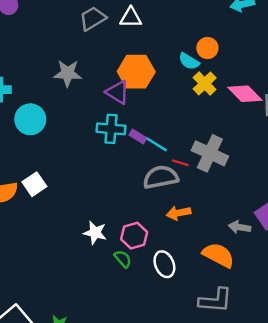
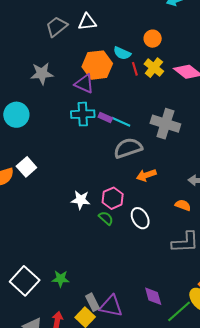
cyan semicircle: (189, 61) -> (122, 53), moved
red line: (180, 163) -> (135, 69), moved, turned 64
orange semicircle: (218, 255) -> (183, 205), size x0.6

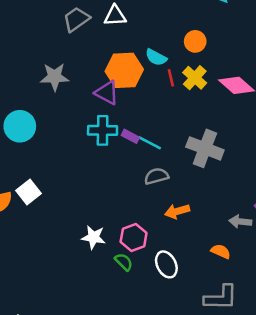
gray semicircle: (128, 148) -> (156, 176), size x0.7

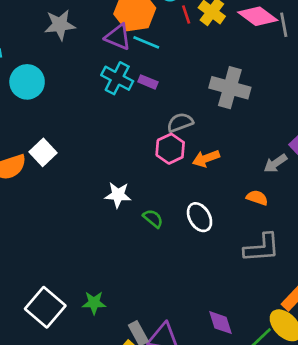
cyan cross: (103, 130) -> (117, 78), turned 32
cyan line: (150, 143) -> (146, 42), moved
gray arrow: (240, 222) -> (275, 163), turned -35
pink hexagon: (134, 237) -> (170, 149), moved

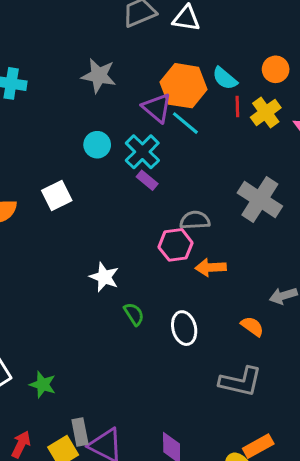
cyan circle: (27, 82) -> (97, 145), moved, size x0.7
purple rectangle: (148, 82) -> (147, 180), moved
white square: (43, 152) -> (57, 195), moved

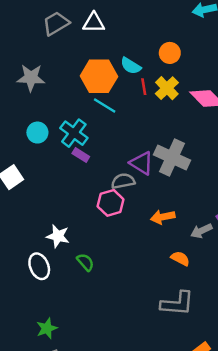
purple triangle: (157, 108) -> (142, 163), moved
orange arrow: (211, 267) -> (163, 217), moved
white ellipse: (184, 328) -> (39, 266), moved
green star: (43, 385) -> (47, 328), moved, turned -30

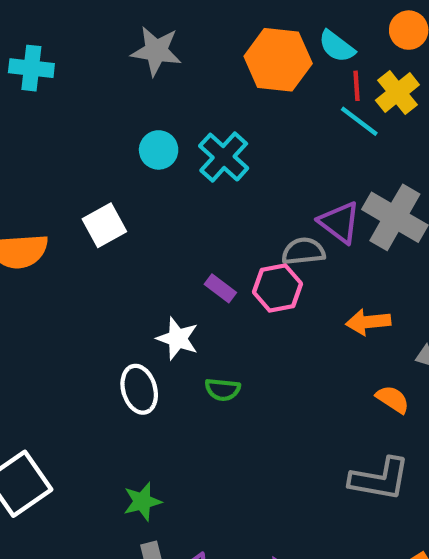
cyan line: (105, 105) -> (359, 121), moved
purple rectangle: (81, 155) -> (220, 288), moved
green semicircle: (85, 262) -> (223, 390), turned 132

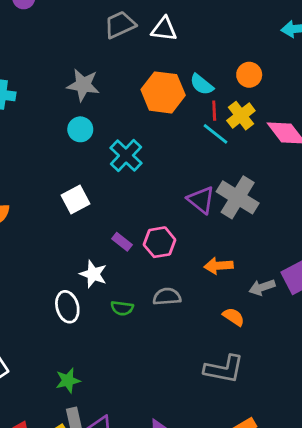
cyan circle: (159, 150) -> (80, 129), moved
white square: (104, 225) -> (76, 200), moved
gray semicircle: (303, 251) -> (167, 297), moved

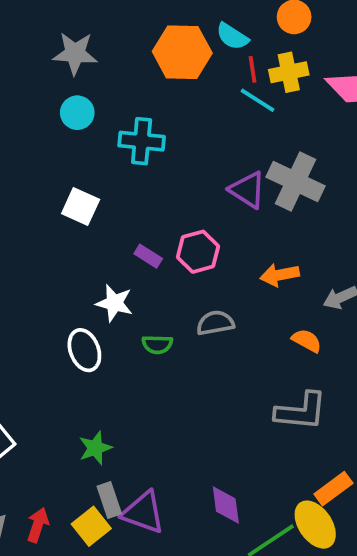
yellow cross: (241, 116) -> (289, 72), turned 32
cyan cross: (126, 156) -> (142, 141), turned -32
white square: (76, 200) -> (81, 207), turned -32

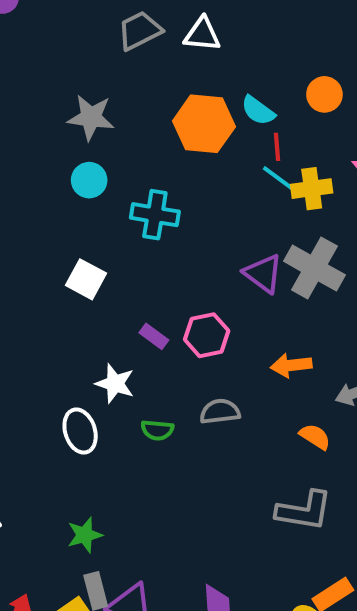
yellow cross: (289, 72) -> (312, 189), moved

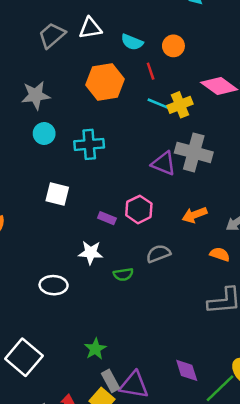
cyan semicircle: (258, 111) -> (132, 42), moved
red line: (277, 147) -> (151, 71), moved
white ellipse: (80, 431) -> (54, 285), moved, turned -56

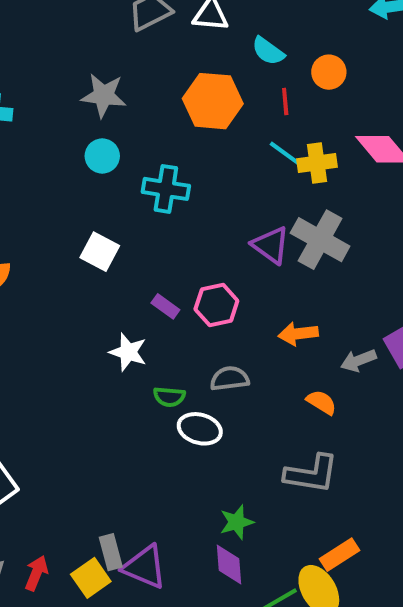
white ellipse: (54, 285) -> (200, 429), moved
green star: (95, 349) -> (237, 522), moved

